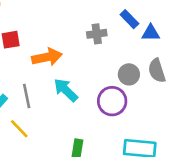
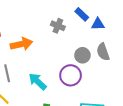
gray cross: (97, 34) -> (58, 26), turned 32
cyan arrow: (66, 90) -> (38, 81), moved

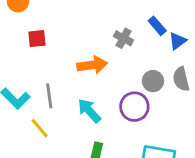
blue triangle: (98, 24) -> (178, 41), turned -40
orange arrow: (21, 44) -> (92, 65), moved

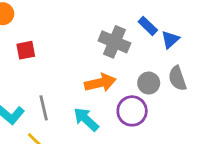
gray cross: (123, 38) -> (114, 42), size x1.5
orange arrow: (92, 65) -> (100, 83), moved

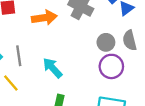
orange arrow: (100, 83) -> (44, 18), moved
purple circle: (132, 111) -> (111, 66), moved

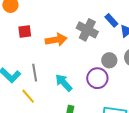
purple circle: (111, 66) -> (97, 78), moved

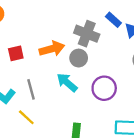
red square: (25, 31) -> (16, 53), moved
gray circle: (109, 60) -> (79, 58), moved
cyan arrow: (64, 83) -> (67, 82), moved

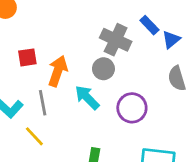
orange arrow: (52, 49) -> (58, 71), moved, turned -60

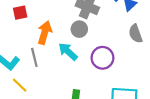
red square: (27, 57) -> (20, 13), moved
yellow line: (34, 136) -> (20, 85), moved

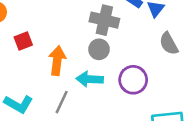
cyan arrow: (68, 52) -> (90, 79), turned -30
gray line: (34, 57) -> (62, 102), moved, turned 48

